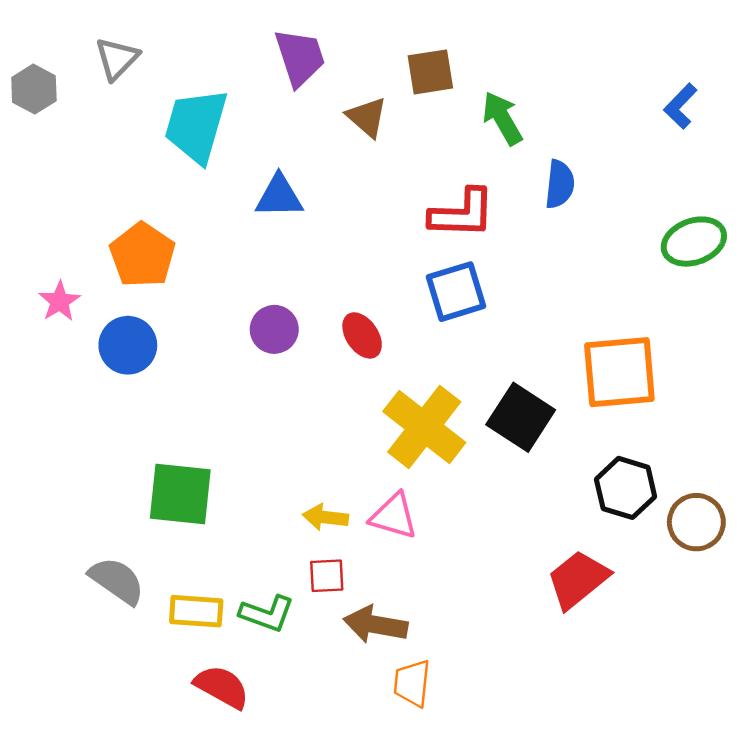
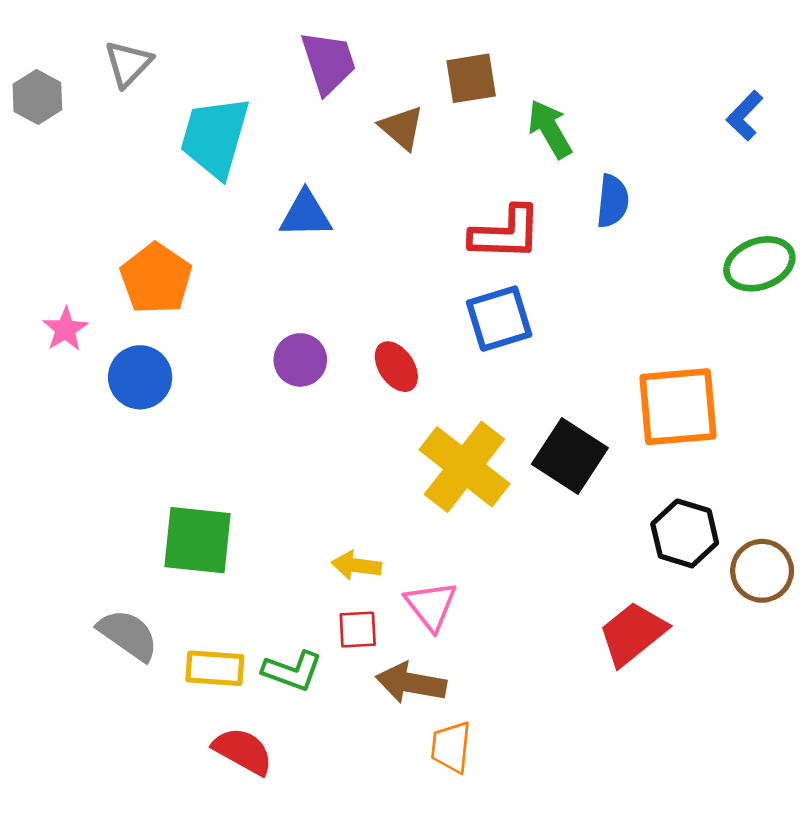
pink triangle: (394, 516) -> (431, 606), moved, turned 36

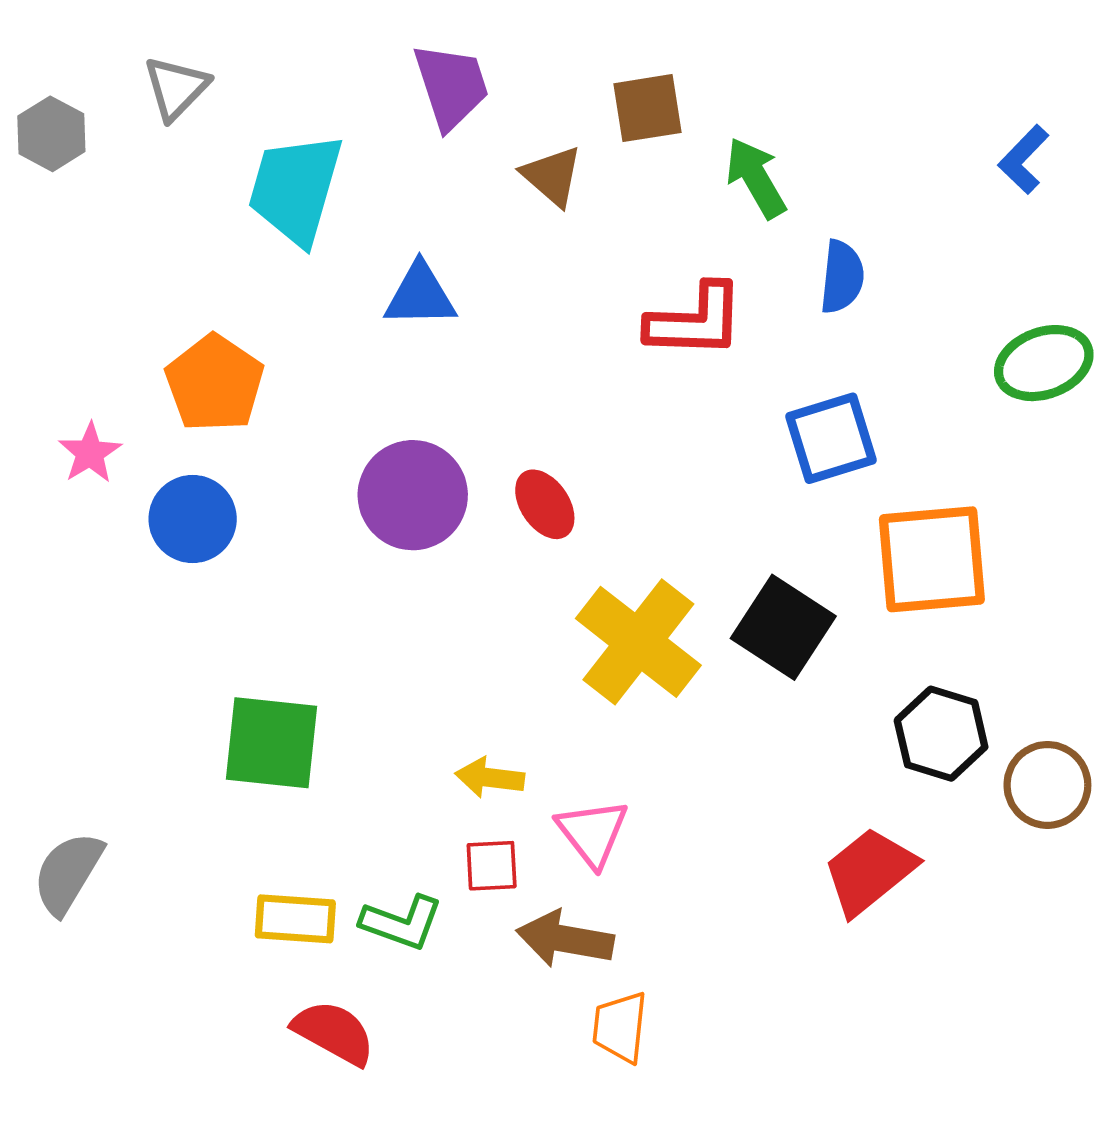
blue square: (499, 319) -> (831, 438), moved
purple circle: (300, 360) -> (413, 495), size x1.5
gray semicircle: (128, 635) -> (68, 873), moved, turned -94

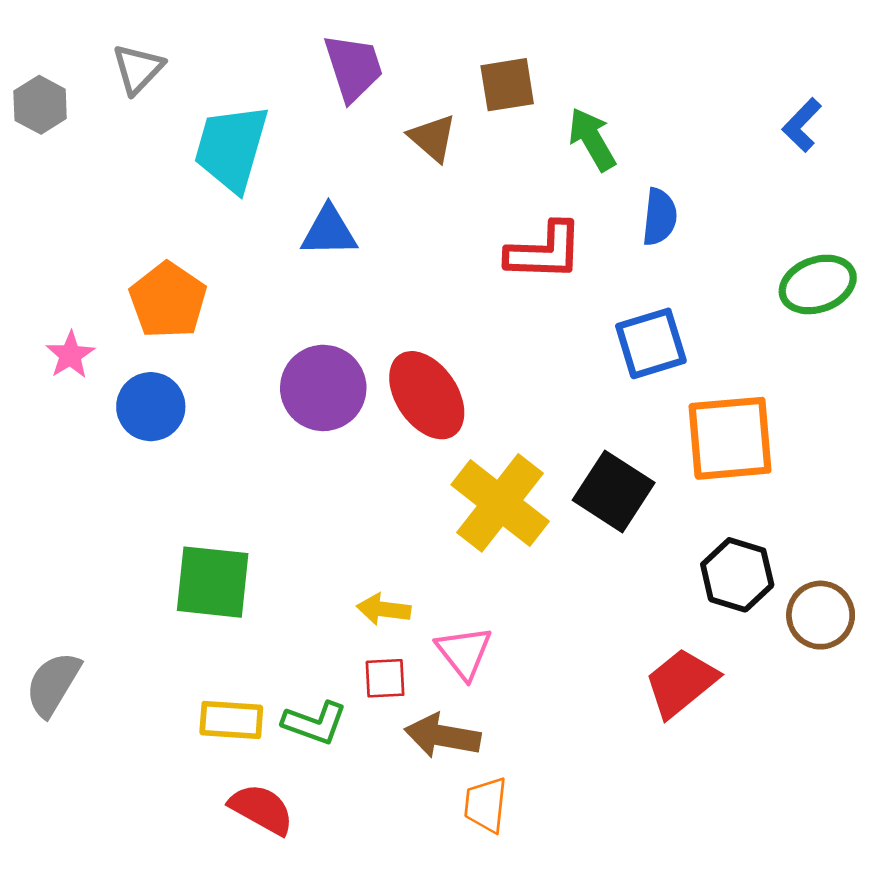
red ellipse: (545, 504) -> (427, 395), size x1.6

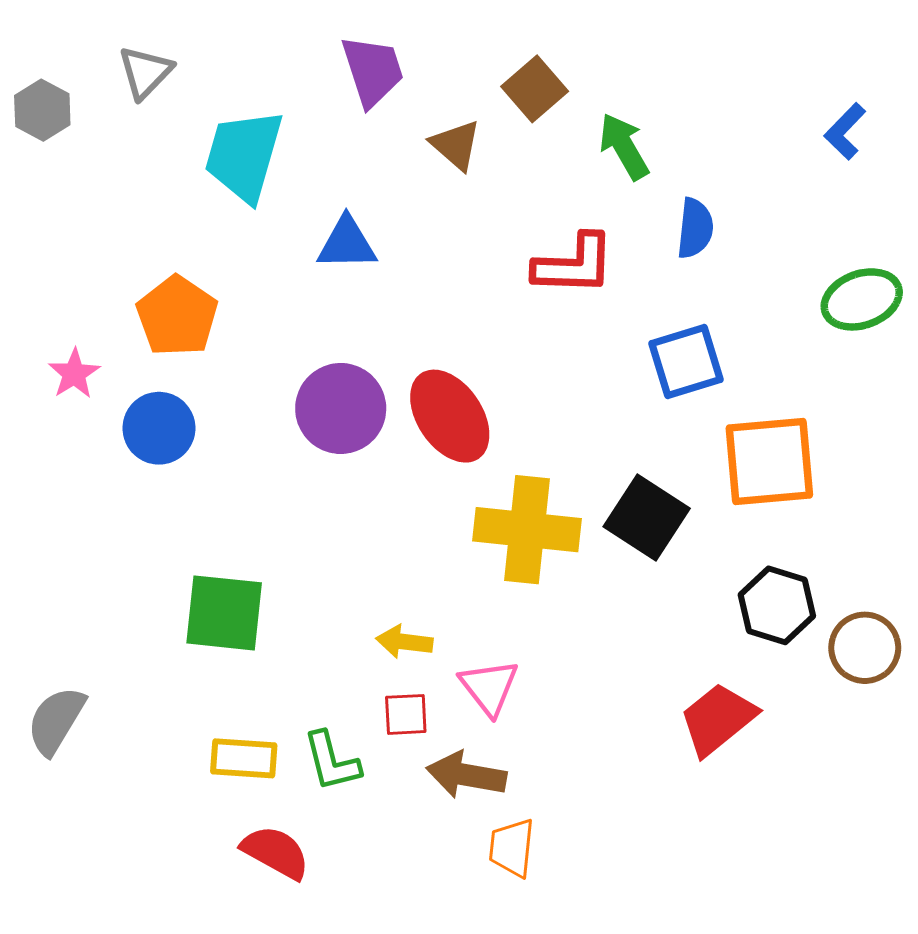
brown square: (507, 85) -> (535, 89), turned -32
yellow cross: (500, 503) -> (527, 530), turned -32
green L-shape: (315, 723) -> (332, 761), turned 56

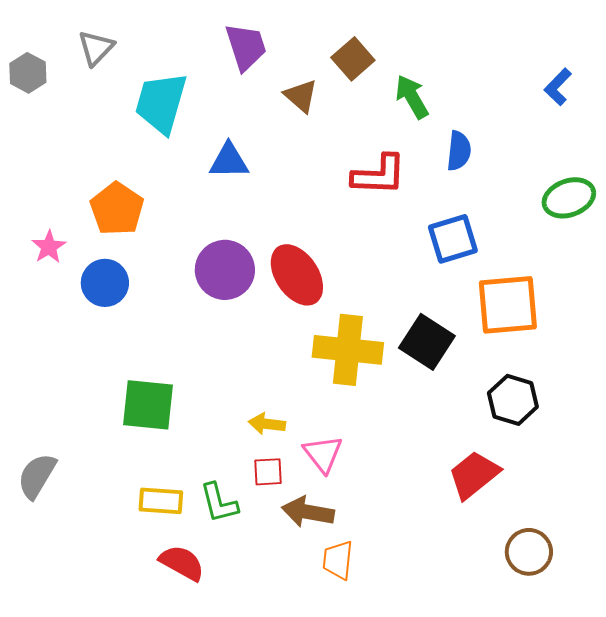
brown circle: (865, 648) -> (529, 552), moved

